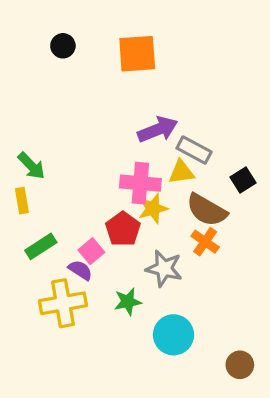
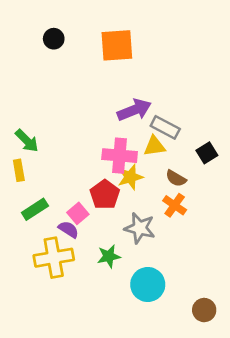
brown semicircle: (207, 210) -> (176, 178), size x0.6

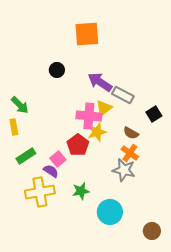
black circle: (54, 39) -> (57, 70), moved
purple arrow: (134, 110) -> (100, 82), turned -125
yellow triangle: (154, 146) -> (104, 108), moved, turned -30
gray star: (140, 228) -> (124, 170), moved

